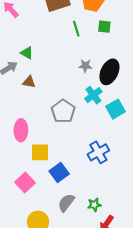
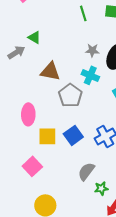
brown triangle: (29, 82) -> (50, 71), moved, size x1.5
cyan cross: (93, 95) -> (90, 75), moved, turned -30
blue square: (59, 172) -> (73, 135), moved
gray semicircle: (66, 203) -> (86, 171), moved

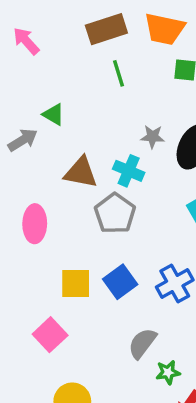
green line: (83, 13) -> (118, 73), moved
cyan cross: (90, 75) -> (129, 171), moved
pink ellipse: (28, 114) -> (35, 224), moved

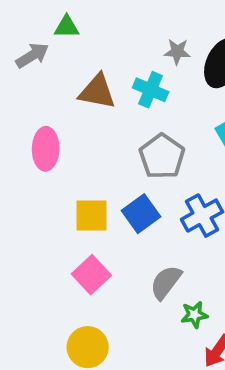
green triangle: (53, 114) -> (67, 27), turned -30
gray pentagon: (115, 213) -> (162, 156), moved
pink square: (50, 335) -> (91, 275), moved

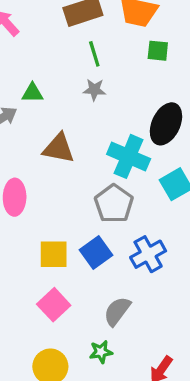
gray star: (177, 52) -> (94, 90), moved
cyan cross: (151, 90) -> (129, 156), moved, size x1.4
green star: (194, 315) -> (101, 352), moved

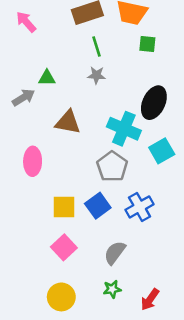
green star: (101, 352) -> (112, 289), moved

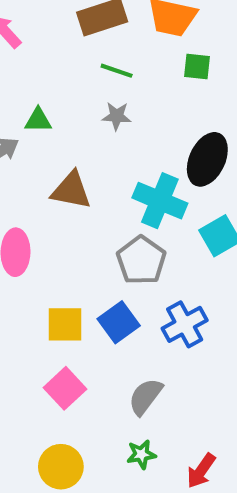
green line: (96, 47) -> (117, 71), turned -54

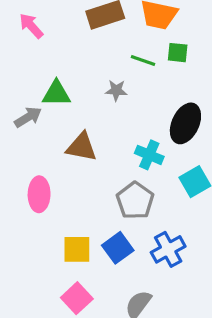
green line: (117, 71) -> (143, 60), moved
green triangle: (38, 120) -> (56, 94), size x1.4
cyan cross: (160, 201) -> (149, 155), size x0.7

